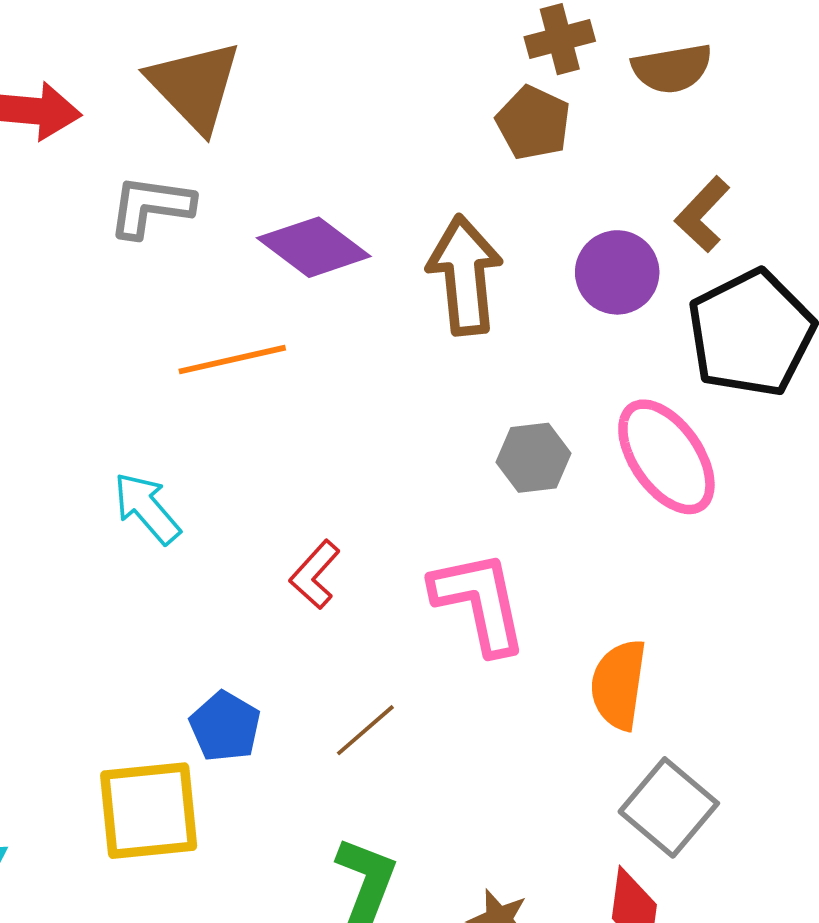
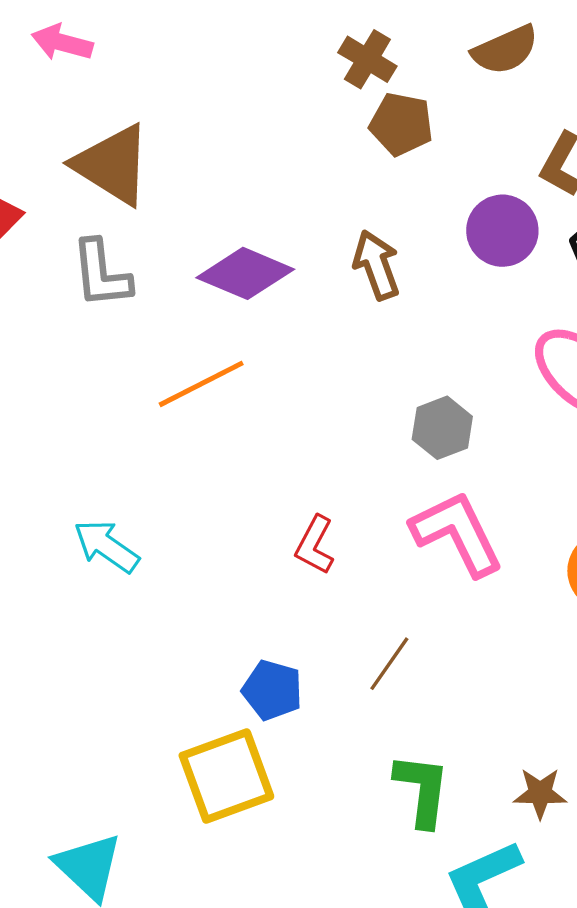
brown cross: (560, 39) -> (367, 59), moved, turned -30
gray L-shape: (151, 206) -> (101, 274), turned -90
brown arrow: (465, 275) -> (376, 265), size x0.7
gray hexagon: (533, 458) -> (442, 428), moved
cyan arrow: (147, 508) -> (106, 546), moved

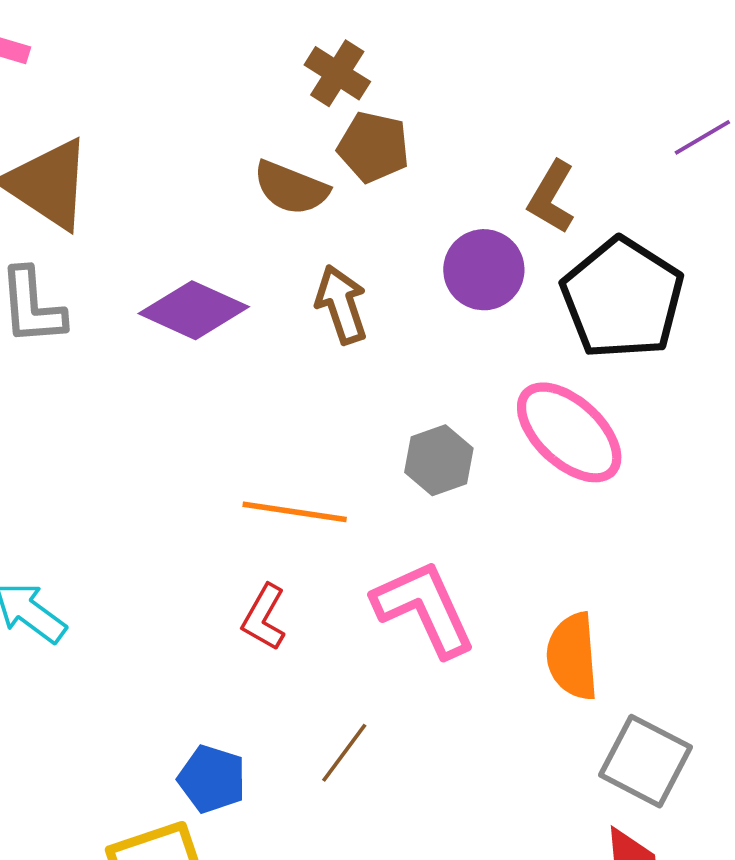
brown semicircle: (505, 50) -> (291, 188), moved, turned 44
orange line: (201, 384) -> (295, 512), moved, turned 34
gray hexagon: (442, 428) -> (439, 460), moved

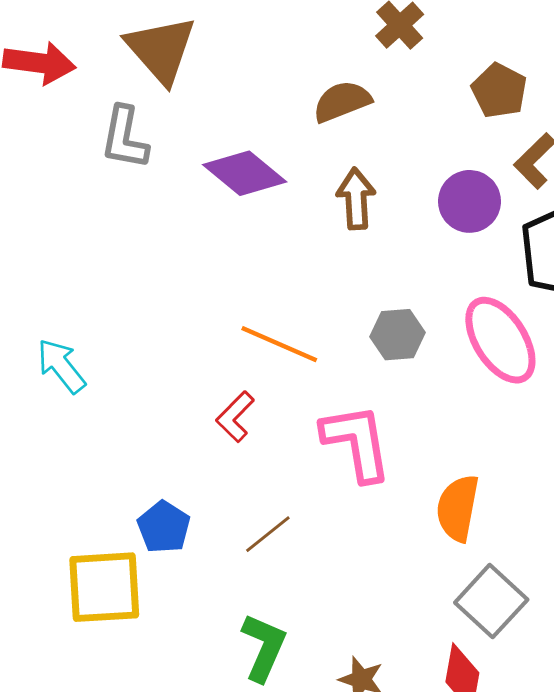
brown pentagon: (373, 147) -> (499, 91), moved
brown semicircle: (291, 188) -> (342, 101), turned 122

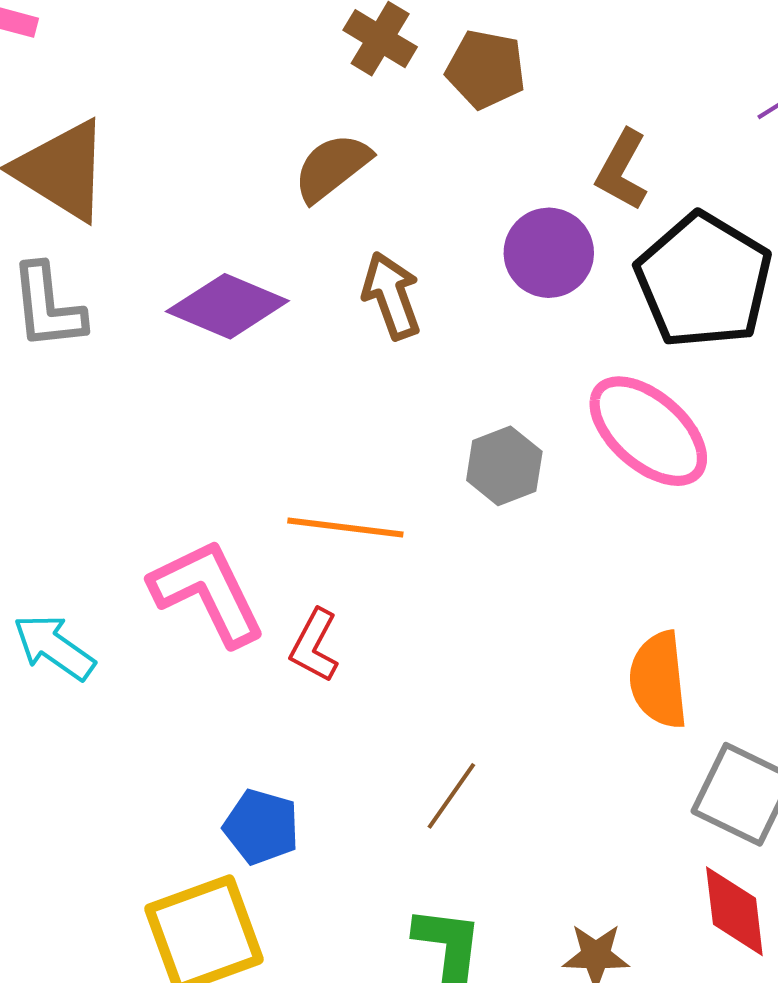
brown pentagon: (499, 91) -> (486, 69), moved
pink L-shape: (357, 442) -> (208, 592), moved
brown line: (268, 534) -> (451, 796), moved

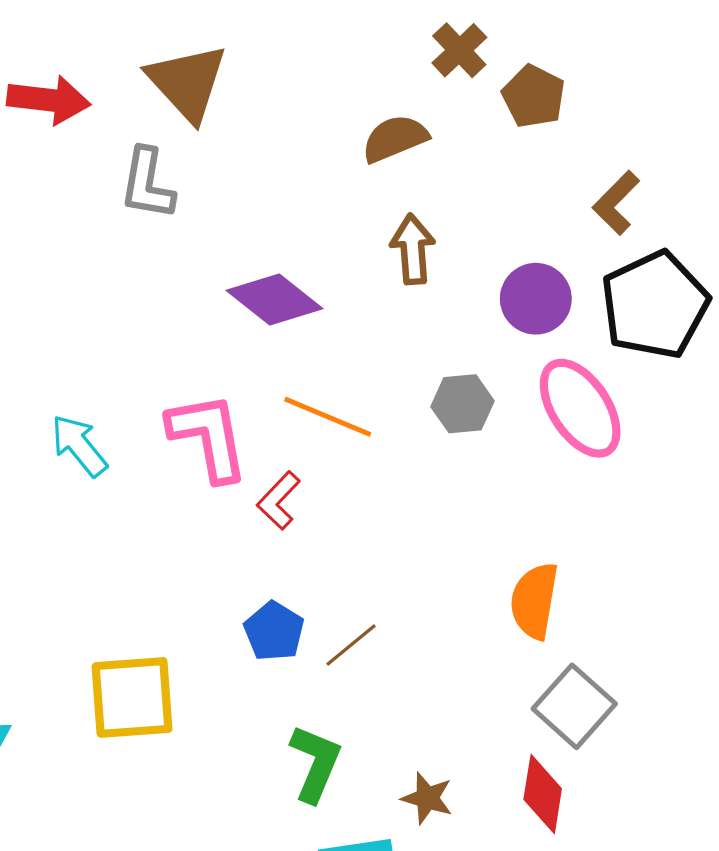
purple circle: (549, 253) -> (536, 299), moved
purple diamond: (227, 306) -> (275, 300), moved
blue pentagon: (261, 827) -> (274, 631), moved

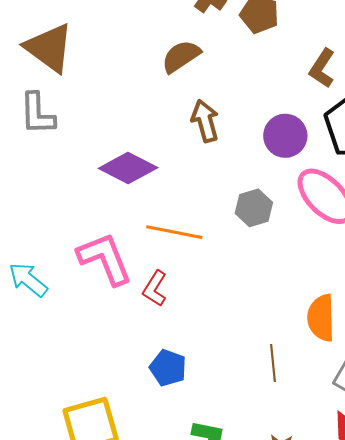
brown line: (351, 645) -> (273, 363), moved, turned -45

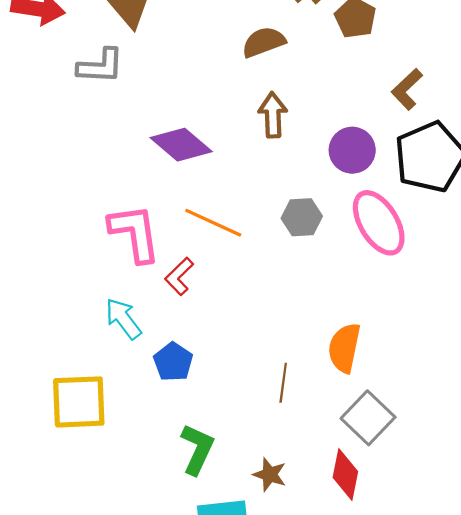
gray L-shape: (37, 114) -> (101, 66), turned -99
cyan arrow: (28, 280) -> (123, 319), moved

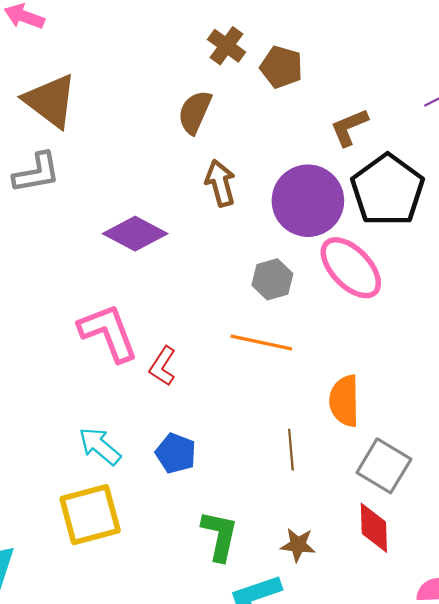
brown semicircle: (264, 42) -> (195, 112), turned -33
brown L-shape: (407, 89) -> (349, 127), turned 33
purple circle: (352, 150) -> (308, 201), size x1.5
orange line: (213, 223) -> (261, 342), moved
cyan arrow: (123, 319) -> (100, 446), moved

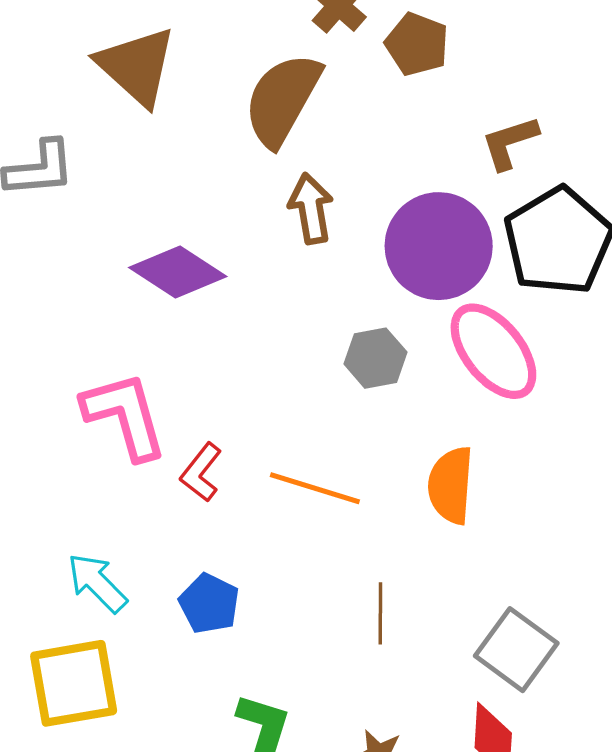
brown triangle: (50, 101) -> (137, 66), moved
brown semicircle: (195, 112) -> (282, 100), size x1.5
orange line: (261, 342) -> (315, 488), moved
orange semicircle: (344, 401) -> (451, 485), moved

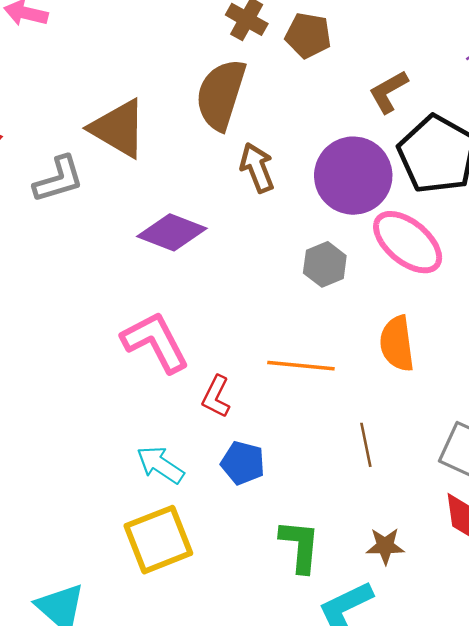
brown triangle: (137, 66) -> (118, 128), moved
red L-shape: (201, 472) -> (216, 397), moved

